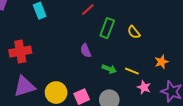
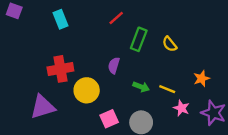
purple semicircle: (86, 51) -> (114, 65), turned 40
red cross: (20, 52) -> (60, 69), moved
yellow circle: (56, 93) -> (87, 90), moved

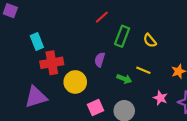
cyan rectangle: (60, 19) -> (37, 42), moved
yellow line: (167, 89) -> (143, 70), moved

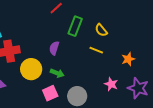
yellow line: (143, 70) -> (96, 50), moved
green arrow: (124, 79) -> (57, 73), moved

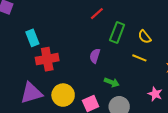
yellow circle: (31, 69) -> (63, 95), moved
green arrow: (57, 73) -> (112, 82), moved

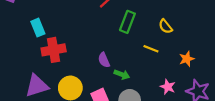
yellow semicircle: (145, 37) -> (165, 26), moved
purple semicircle: (95, 56) -> (104, 60), moved, turned -40

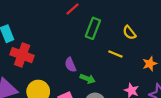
red cross: (54, 50) -> (22, 55), turned 30

